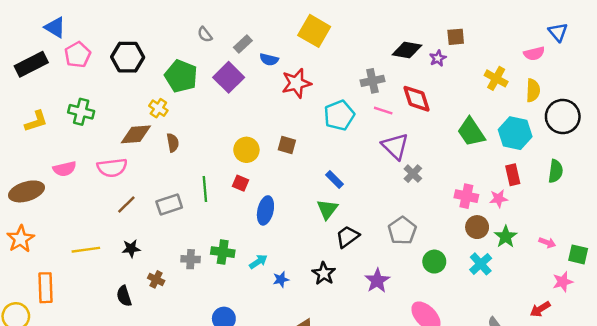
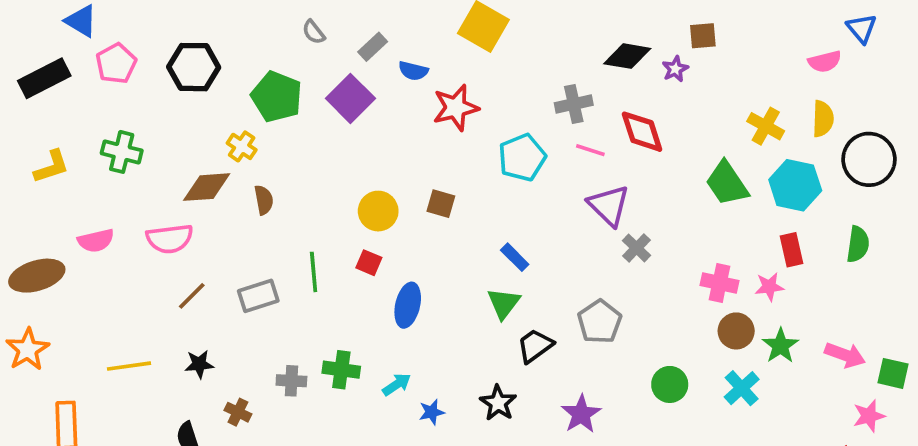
yellow cross: (496, 78) -> (766, 126), moved
gray pentagon: (402, 231) -> (600, 322), moved
pink arrow: (547, 243) -> (845, 355), size x1.5

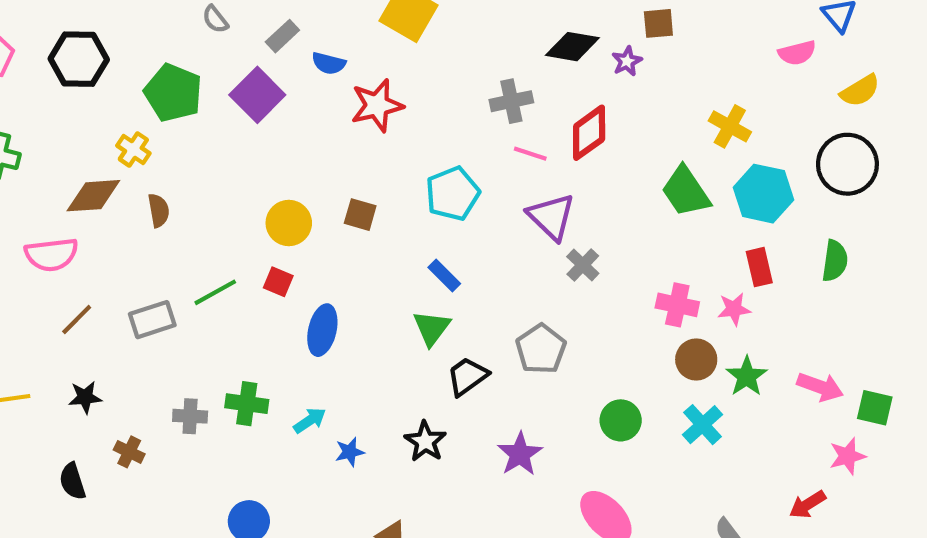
yellow semicircle: (823, 119) -> (860, 91), moved, turned 57
red diamond: (642, 132) -> (589, 133), turned 72
cyan pentagon: (522, 158) -> (453, 194), moved
green line: (314, 272) -> (215, 292), turned 66

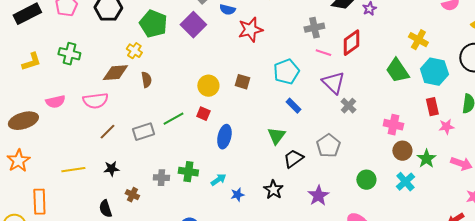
blue rectangle: (444, 275) -> (293, 106), moved
pink star: (734, 309) -> (446, 127), moved

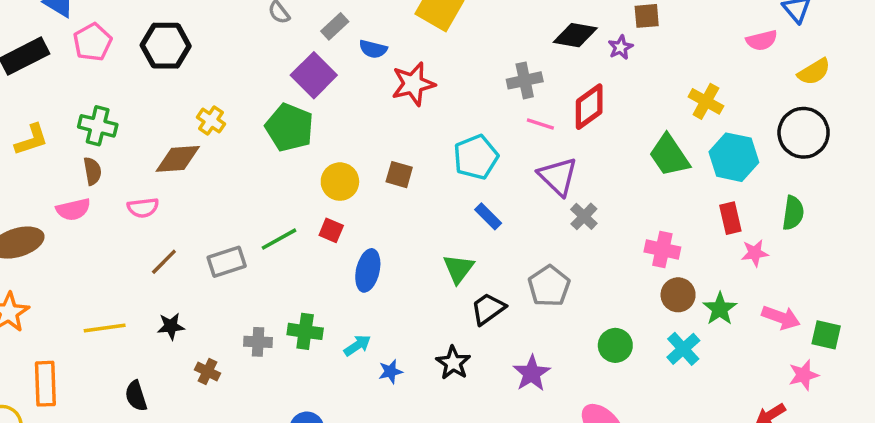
green pentagon: (153, 24) -> (289, 128), moved
brown semicircle: (146, 80) -> (92, 171), moved
pink semicircle: (95, 101) -> (143, 208), size x0.7
black semicircle: (105, 209) -> (136, 396), moved

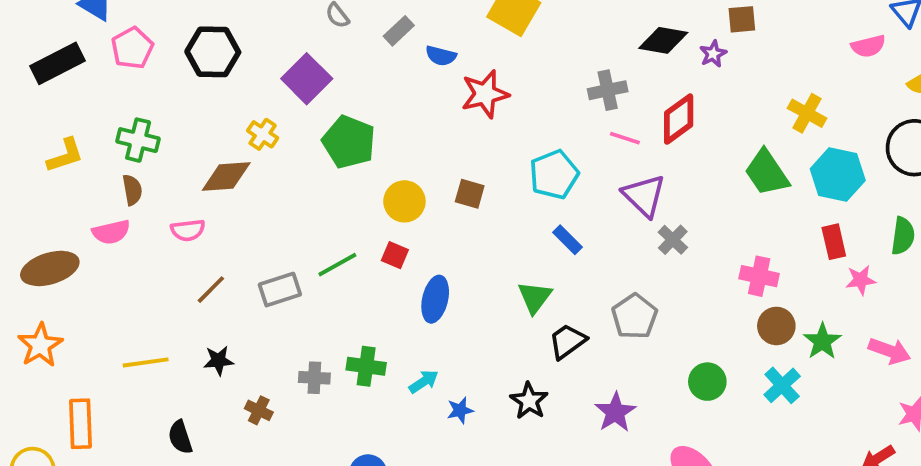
purple square: (314, 75) -> (307, 79), moved

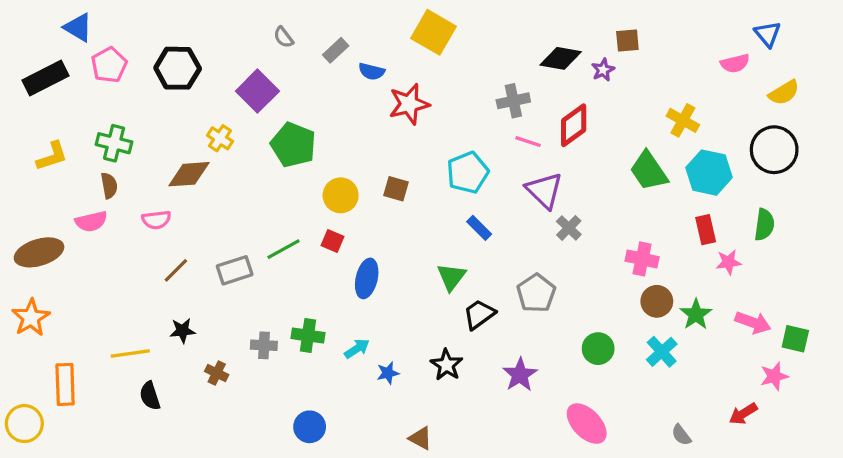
yellow line: (146, 362) -> (130, 353), moved

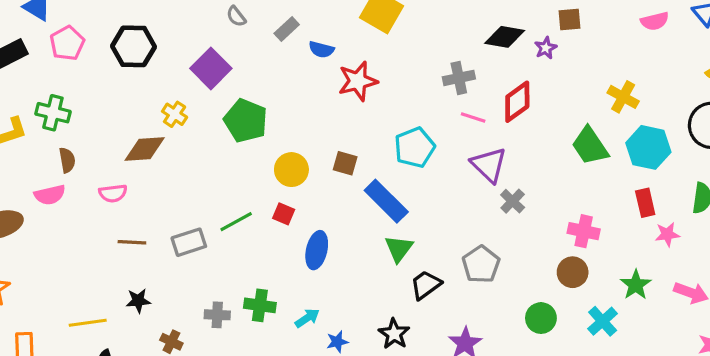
pink semicircle: (735, 63) -> (655, 21), moved
green cross: (114, 143) -> (53, 113), moved
blue rectangle: (479, 228) -> (386, 201), moved, size x1.8
brown line: (176, 270) -> (132, 242), turned 48
brown circle: (657, 301) -> (573, 272), moved

